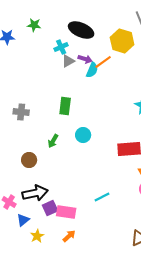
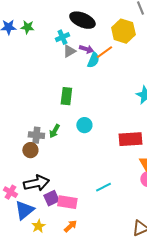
green star: (34, 25) -> (27, 27), moved
gray cross: (21, 112) -> (36, 135), moved
blue triangle: (23, 220) -> (24, 210), size x1.5

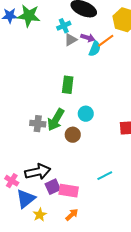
green star: (27, 27) -> (29, 16), size x1.6
green arrow: (54, 131) -> (56, 120), size x1.6
brown circle: (30, 150) -> (73, 135), moved

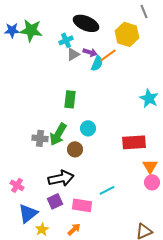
black arrow: (38, 172) -> (61, 178), moved
pink cross: (12, 181) -> (17, 185), moved
pink rectangle: (69, 191) -> (82, 205), moved

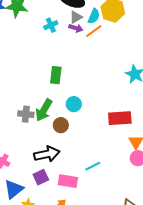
cyan cross: (66, 40) -> (51, 25), moved
gray triangle: (73, 54) -> (76, 17), moved
cyan semicircle: (97, 63) -> (94, 16), moved

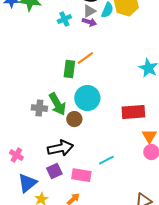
orange line: (94, 31) -> (85, 58), moved
cyan circle: (74, 104) -> (87, 98), size x1.6
green arrow: (44, 110) -> (57, 104), turned -60

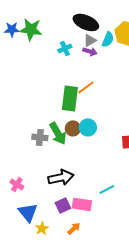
green rectangle: (69, 69) -> (70, 98), size x1.4
cyan circle: (87, 98) -> (88, 127), size x0.7
brown circle: (74, 119) -> (73, 128), moved
purple square: (54, 171) -> (63, 205), moved
blue triangle: (27, 183) -> (28, 212), turned -30

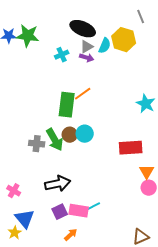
cyan line: (107, 189) -> (93, 207), moved
yellow star: (42, 228) -> (15, 233), moved

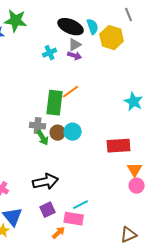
green star: (28, 36) -> (16, 21), moved
cyan semicircle: (105, 46) -> (93, 27), moved, turned -42
green arrow: (55, 140) -> (43, 138), size x0.7
gray cross: (37, 144) -> (38, 126), moved
pink rectangle: (79, 211) -> (74, 219), moved

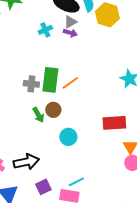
orange line: (71, 92) -> (70, 83), moved
gray cross: (38, 126) -> (31, 84), moved
cyan circle: (73, 132) -> (68, 137), moved
black arrow: (46, 182) -> (26, 162), moved

